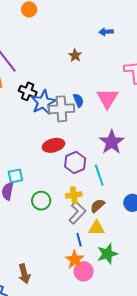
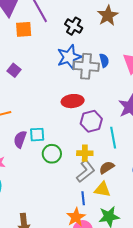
brown star: (75, 55) -> (108, 16), size x1.5
black cross: (28, 91) -> (74, 26), moved
cyan square: (15, 176) -> (37, 135), moved

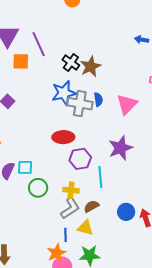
brown star: (108, 16) -> (91, 67), moved

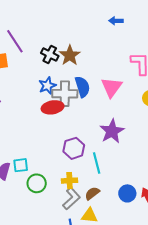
blue star: (64, 93) -> (47, 86), size x0.7
blue semicircle: (98, 99) -> (82, 87), size x1.5
red ellipse: (63, 137) -> (53, 107), moved

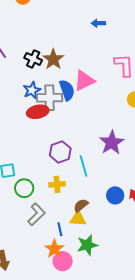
pink triangle: (112, 87) -> (84, 81), moved, turned 30
purple star: (112, 131) -> (112, 143), moved
brown semicircle: (92, 193) -> (81, 205), moved
gray L-shape: (71, 198) -> (36, 214), moved

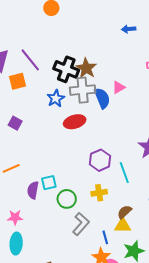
black cross: (33, 59) -> (66, 69), size x1.4
pink triangle: (84, 81) -> (119, 87), size x0.6
blue star: (32, 90) -> (56, 98), moved
gray cross: (50, 98) -> (83, 90), moved

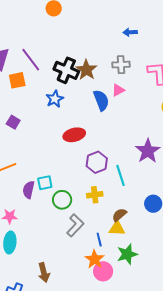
gray cross: (83, 90) -> (121, 65), moved, size x0.7
red ellipse: (75, 122) -> (74, 135), moved

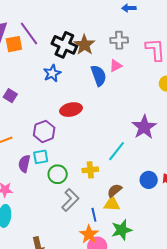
orange square: (17, 80) -> (14, 44), moved
purple hexagon: (97, 162) -> (44, 131), moved
cyan line: (121, 175) -> (117, 151), turned 55

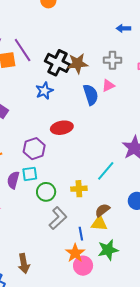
brown star: (84, 45) -> (78, 63), turned 30

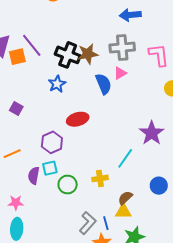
blue arrow: (123, 28) -> (130, 15), size x1.5
gray cross: (112, 60) -> (122, 48), size x1.4
gray L-shape: (58, 218) -> (88, 223), moved

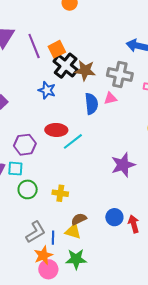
orange square: (17, 57) -> (57, 49), moved, turned -30
blue star: (57, 84) -> (47, 90), turned 30
cyan line: (125, 158) -> (73, 141), moved

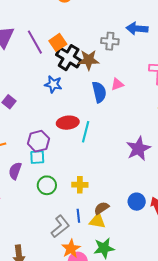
gray cross: (120, 74) -> (110, 41), moved, size x0.7
cyan line: (73, 141) -> (86, 132), turned -30
cyan square: (15, 169) -> (37, 157), moved
blue line: (53, 238) -> (78, 216), moved

